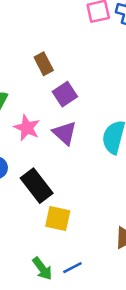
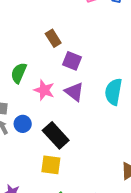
purple square: (65, 94) -> (72, 61), turned -30
yellow square: (58, 218) -> (51, 165), moved

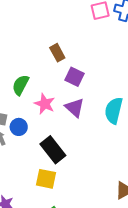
blue circle: (23, 124) -> (19, 127), moved

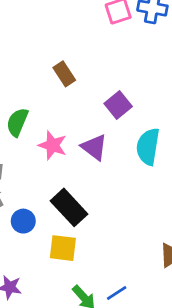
purple square: (74, 77) -> (118, 105), moved, turned 30
blue circle: (19, 127) -> (23, 221), moved

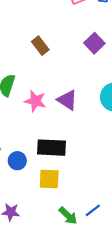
purple square: (118, 105) -> (94, 43), moved
black rectangle: (69, 207) -> (52, 148), turned -40

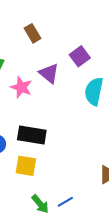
purple square: (94, 43) -> (80, 56), moved
purple triangle: (67, 100) -> (49, 73), moved

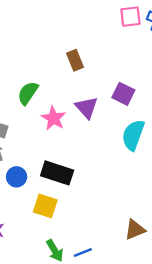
purple square: (80, 56) -> (123, 94), turned -36

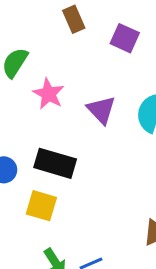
purple square: (123, 94) -> (125, 38), moved
purple triangle: (87, 108) -> (101, 110), moved

